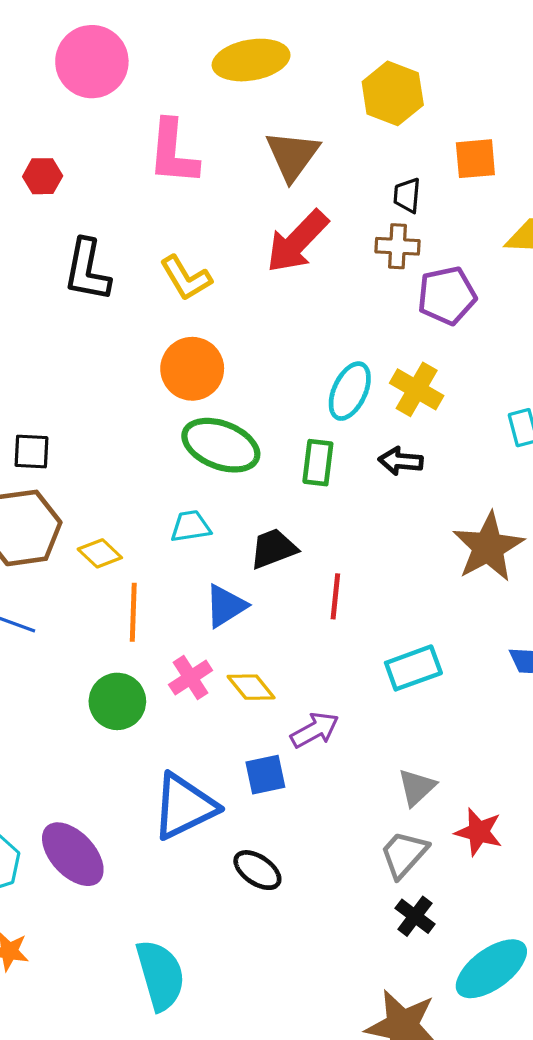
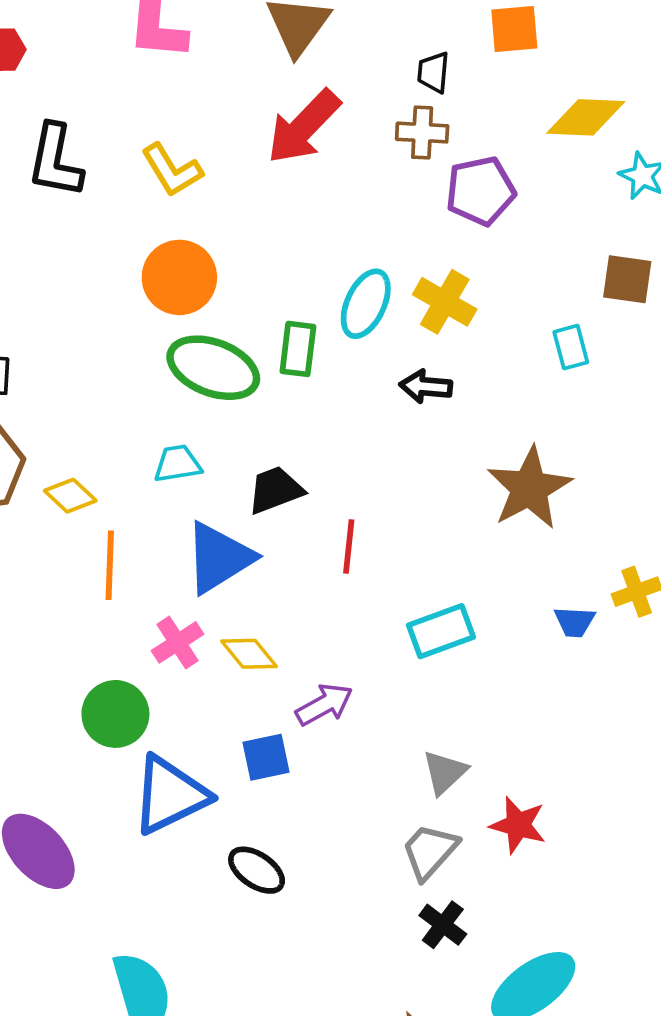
green rectangle: (318, 463) -> (298, 349), moved
blue triangle: (226, 606) -> (219, 558), size x1.4
green circle: (117, 701) -> (115, 714), moved

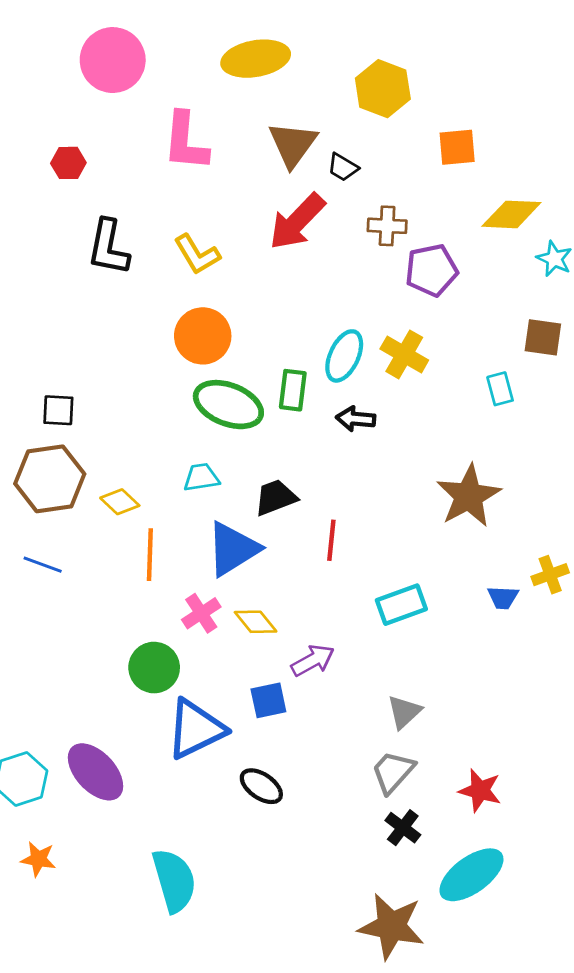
black trapezoid: (433, 72) -> (343, 167), moved, turned -64
black arrow: (426, 387) -> (356, 419), moved
red star: (518, 825) -> (480, 790), moved

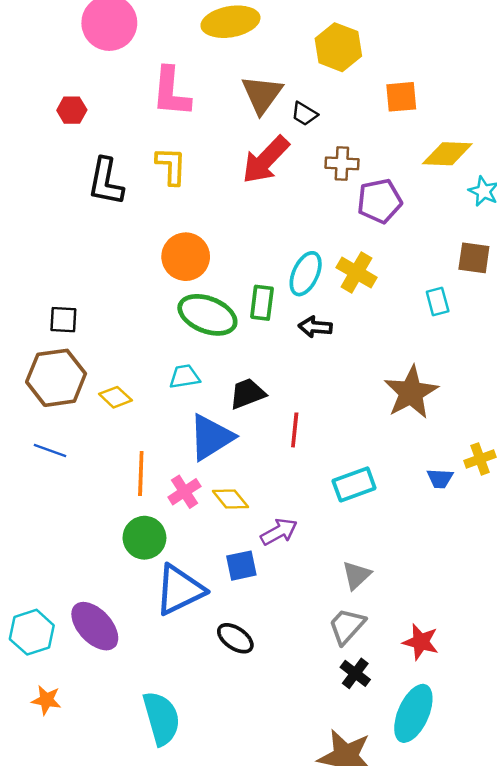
yellow L-shape: (197, 254) -> (171, 166), moved, turned -147
orange line: (150, 555) -> (141, 474), moved
cyan ellipse: (471, 875) -> (413, 713), turned -30

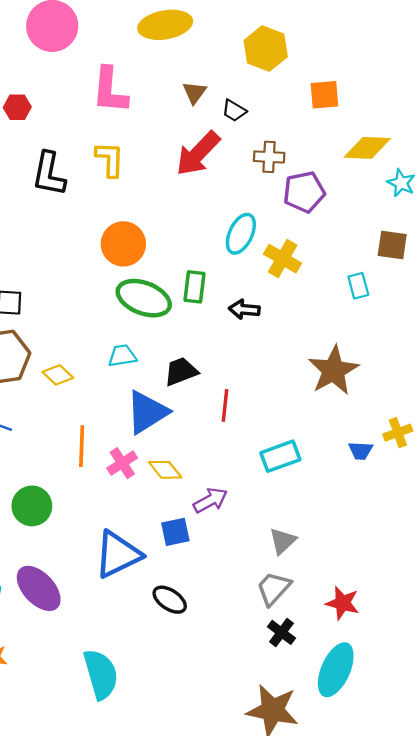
brown triangle: (262, 94) -> (195, 93), size x0.6
cyan ellipse: (306, 274) -> (241, 234), moved
green circle: (144, 538) -> (32, 506), moved

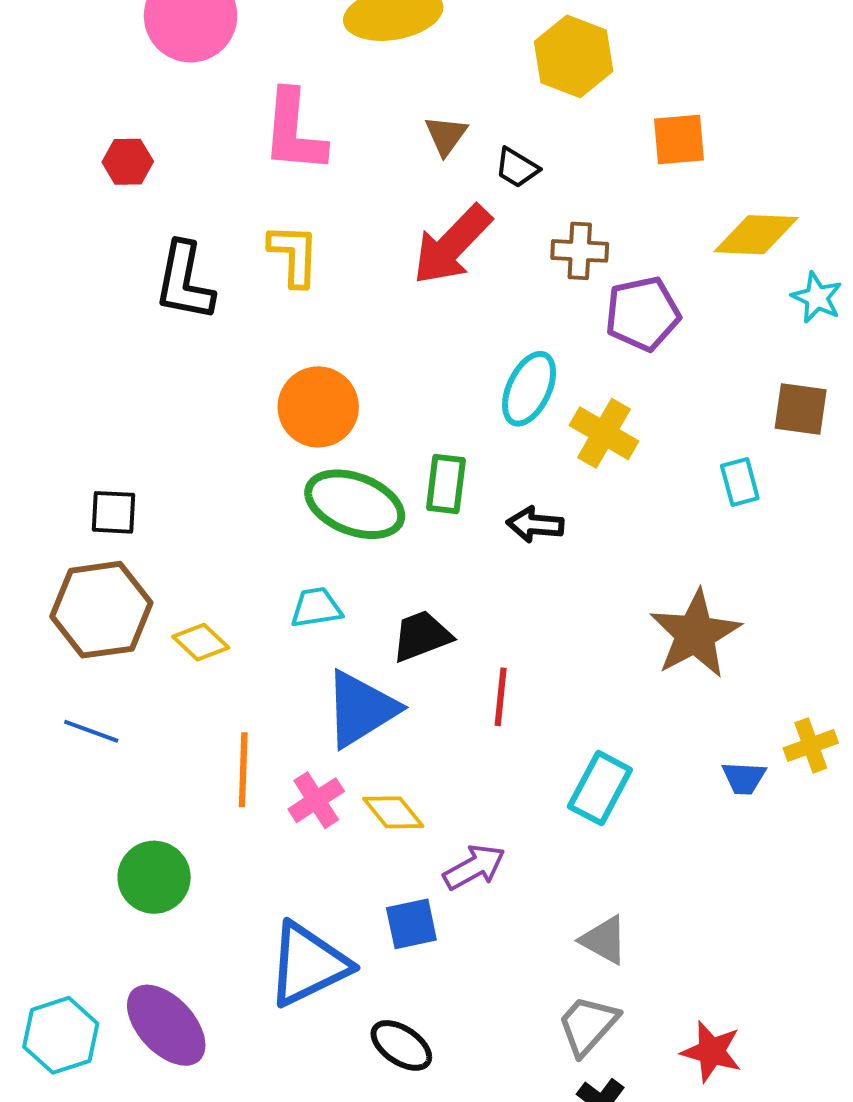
cyan rectangle: (280, 456) -> (600, 788), turned -42
gray triangle: (283, 541) -> (604, 940), turned -48

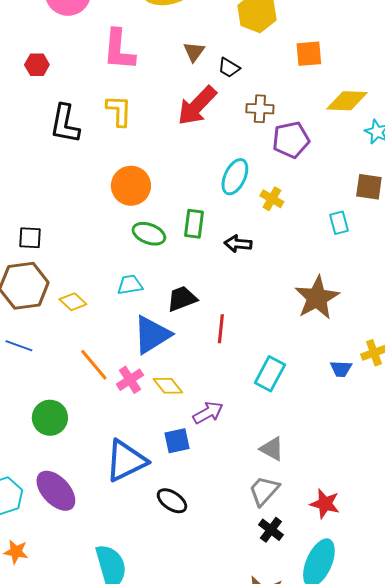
yellow cross: (604, 433) -> (272, 199), size x0.7
green ellipse: (355, 504) -> (149, 234), size x0.7
orange line: (243, 770) -> (94, 365), turned -42

